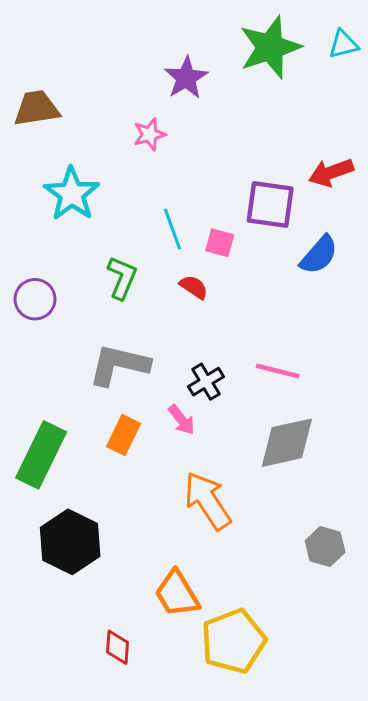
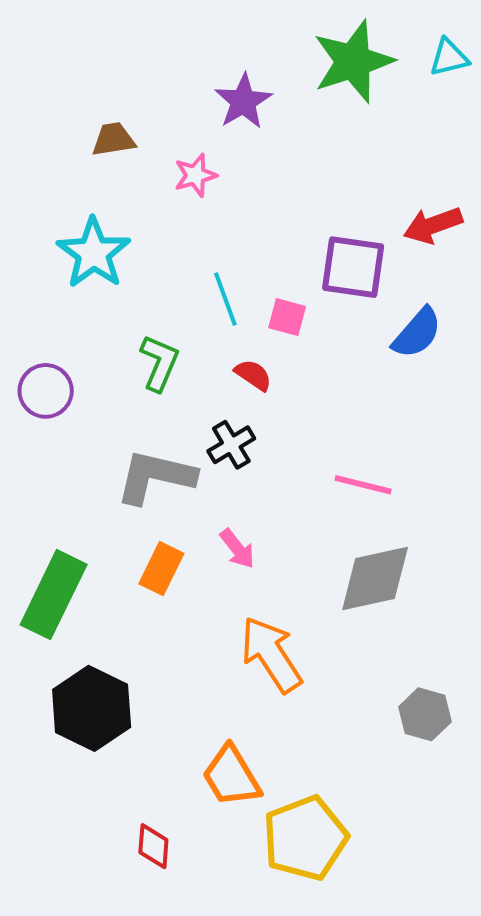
brown trapezoid: (37, 108) -> (114, 139), moved, size x0.7
black cross: (206, 382) -> (231, 445), moved

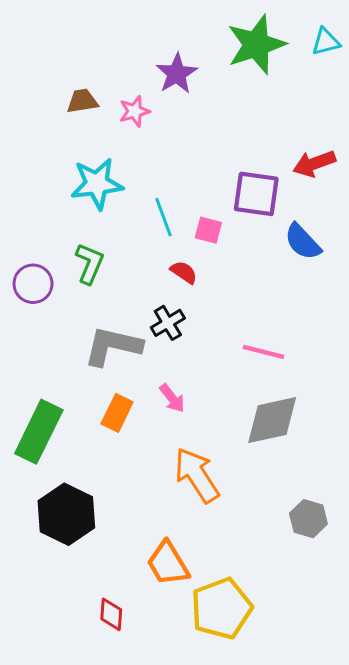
pink star: (195, 175) -> (134, 111), moved
cyan star: (94, 253) -> (97, 184), moved, turned 30
blue semicircle: (417, 333) -> (303, 242), turned 96
green L-shape: (159, 363) -> (90, 263), moved

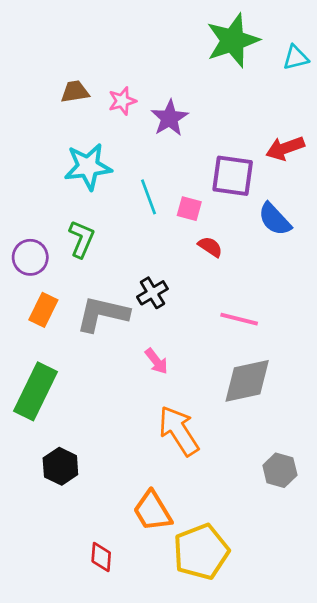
cyan triangle: (326, 42) -> (296, 58), moved
purple star: (177, 74) -> (170, 118), moved
red semicircle: (184, 272) -> (210, 247), moved
orange rectangle: (117, 413) -> (43, 310), moved
black hexagon: (66, 514) -> (60, 466), size x0.7

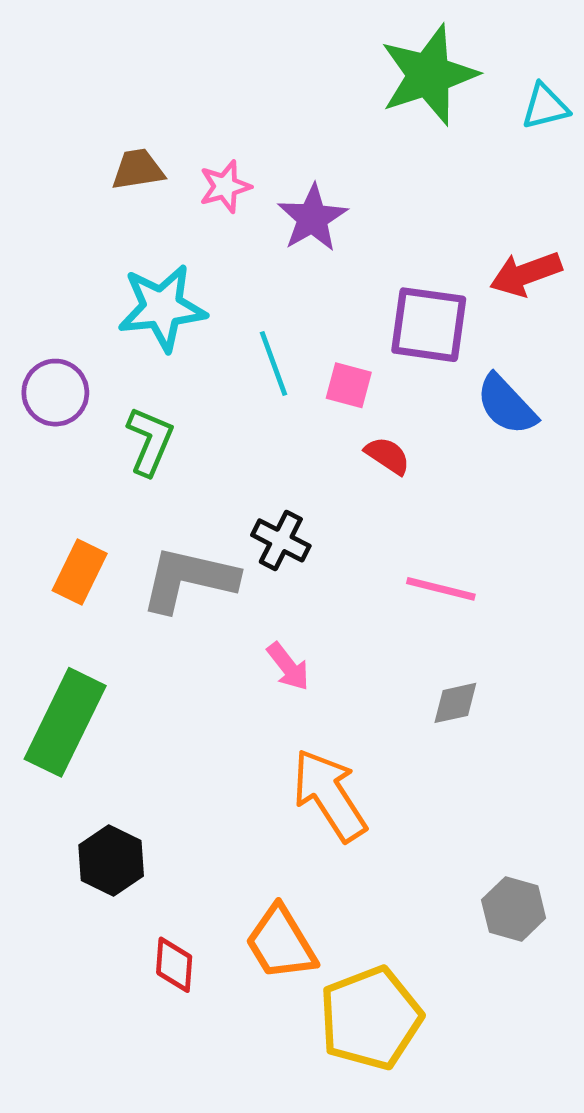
purple circle: (30, 257) -> (55, 393), moved
black cross: (152, 293) -> (281, 540), turned -32
gray diamond: (247, 381) -> (455, 703), size x0.5
gray hexagon: (280, 470) -> (514, 909), moved
red diamond: (101, 557) -> (174, 965), moved

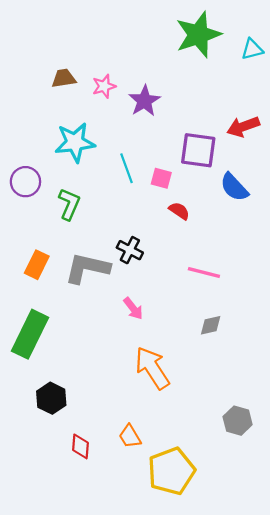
orange trapezoid: (281, 943) -> (130, 436), size x0.7

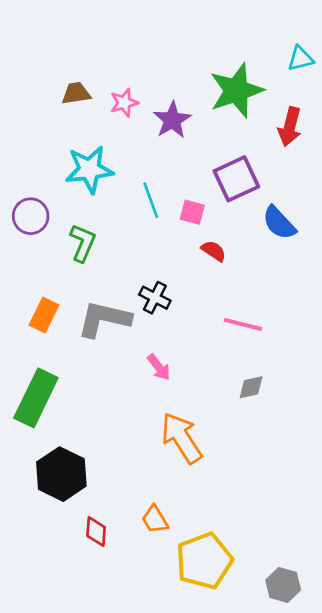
green star: (198, 35) -> (236, 91), moved
red arrow: (243, 127) -> (290, 127), moved, turned -56
purple square: (198, 150) -> (236, 179), turned -33
black hexagon: (51, 398) -> (61, 474), size x1.4
gray hexagon: (238, 421) -> (283, 585), moved

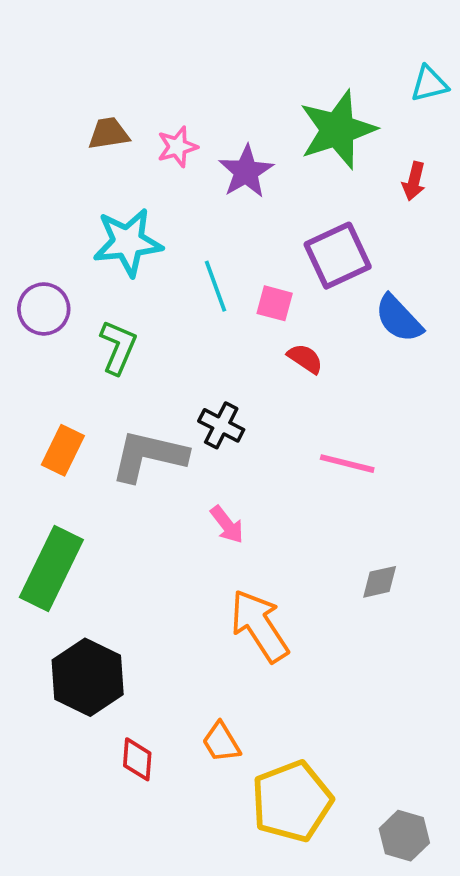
red arrow: (290, 127) -> (414, 181), size x0.7
gray diamond: (251, 387) -> (380, 582), moved

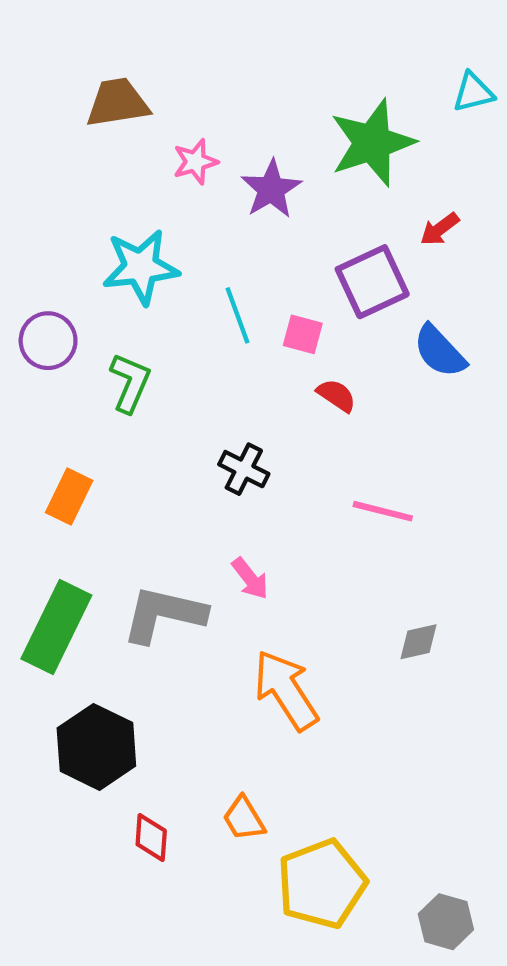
brown trapezoid: (109, 133) -> (118, 103), moved, size x1.4
red arrow: (414, 181) -> (440, 229), moved, turned 39
gray L-shape: (149, 456) -> (164, 614), moved

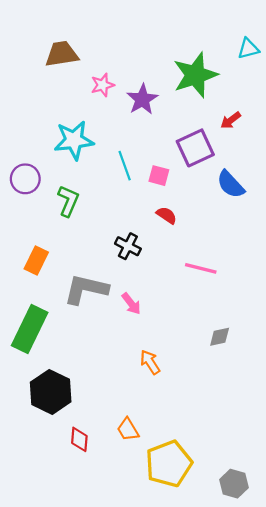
red semicircle: (336, 395) -> (167, 215), moved
gray L-shape: (164, 614) -> (86, 289), moved
orange arrow: (286, 690) -> (150, 362), size x0.6

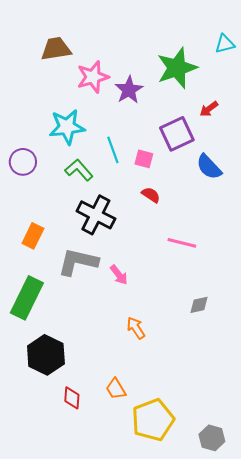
pink star: (103, 85) -> (93, 77), size x1.5
green L-shape: (68, 201) -> (79, 170), moved, turned -64
black cross: (128, 246) -> (96, 215), moved, size x1.6

